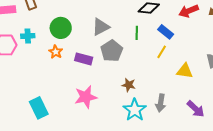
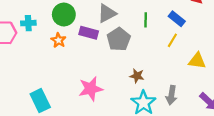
purple rectangle: (84, 59) -> (89, 33), moved

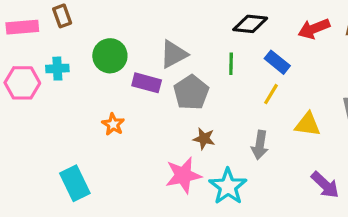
orange star: (58, 40) -> (113, 124), moved
brown star: (137, 76) -> (204, 139), moved
pink star: (91, 89) -> (183, 175), moved
gray arrow: (171, 95) -> (260, 145), moved

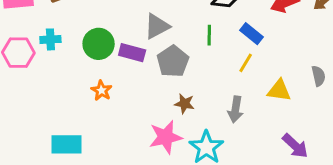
green circle: (110, 56) -> (99, 44), moved
cyan rectangle: (75, 183) -> (66, 144), turned -64

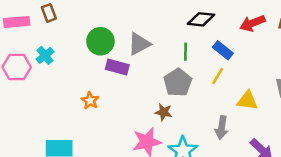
cyan cross: (50, 39) -> (45, 55), turned -36
green circle: (99, 44) -> (100, 41), moved
gray pentagon: (173, 61) -> (178, 82), moved
gray arrow: (235, 109) -> (222, 128), moved

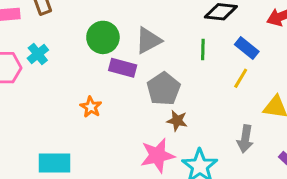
gray pentagon: (178, 82) -> (163, 89), moved

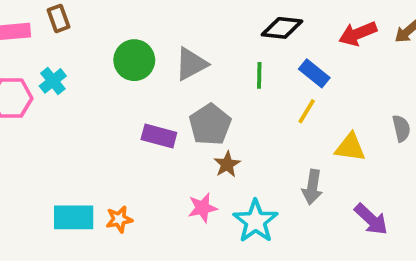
purple rectangle: (123, 68) -> (159, 136), moved
orange star: (91, 107) -> (119, 219), moved, turned 30
brown star: (177, 121) -> (227, 164), turned 30
pink star: (157, 155) -> (202, 208), size x0.7

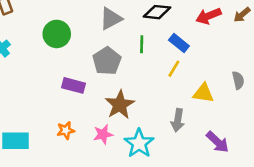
gray triangle: (191, 64) -> (111, 19), moved
gray pentagon: (210, 125) -> (107, 61), moved
brown star: (227, 164) -> (120, 105), size x1.6
orange star: (119, 219) -> (66, 130), moved

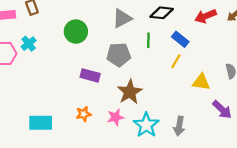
gray pentagon: (107, 61) -> (119, 55), turned 30
gray arrow: (178, 120) -> (179, 126), moved
purple arrow: (218, 142) -> (222, 110), moved

